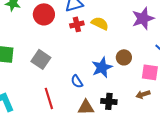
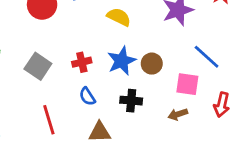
red cross: (77, 24) -> (82, 62), moved
blue star: (102, 67) -> (122, 61), moved
black cross: (109, 101) -> (131, 101), moved

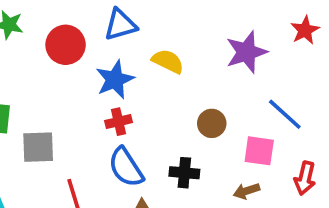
blue star: (122, 61) -> (115, 80), moved
gray square: (38, 66) -> (38, 147), moved, turned -36
blue semicircle: (87, 96) -> (126, 167), size x1.6

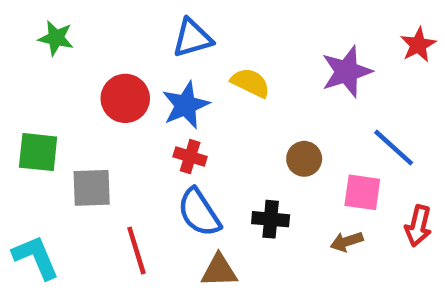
red circle: (66, 45) -> (125, 98), moved
red cross: (119, 122) -> (190, 157), turned 30

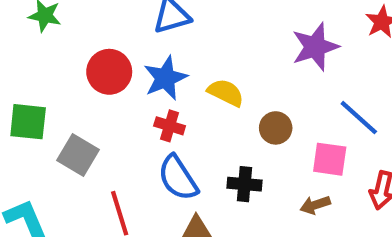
yellow semicircle: (250, 83) -> (226, 93), moved
gray square: (92, 188) -> (78, 155), turned 33

